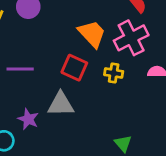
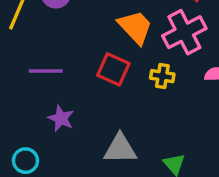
gray triangle: (61, 104) -> (120, 149), moved
purple star: (28, 119) -> (61, 118), moved

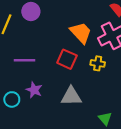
gray triangle: (120, 149) -> (71, 96), moved
cyan circle: (25, 161) -> (12, 99), moved

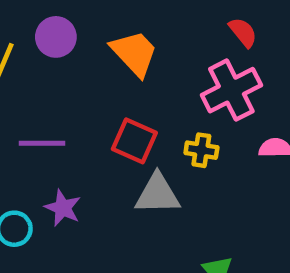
orange trapezoid: (81, 33) -> (134, 53), moved
gray triangle: (71, 96) -> (157, 194), moved

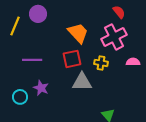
orange trapezoid: (134, 53) -> (78, 33), moved
red square: (134, 141) -> (72, 59), turned -36

